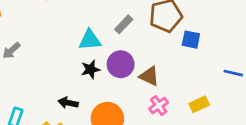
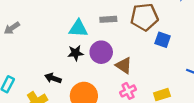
gray rectangle: (124, 24) -> (108, 19), turned 35

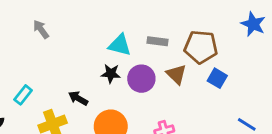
gray arrow: (12, 28) -> (41, 29), turned 77
brown triangle: (124, 65) -> (176, 74), moved

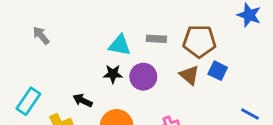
brown triangle: (176, 74) -> (189, 75), moved
cyan rectangle: (23, 95) -> (28, 101), size x1.4

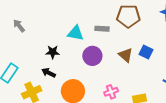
brown pentagon: (199, 41) -> (128, 16), moved
black star: (113, 74) -> (53, 52), moved

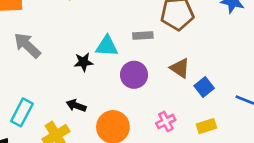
gray arrow: (19, 26) -> (27, 45), size x1.5
black star: (53, 52) -> (83, 62), moved
blue square: (146, 52) -> (204, 87), moved, turned 32

